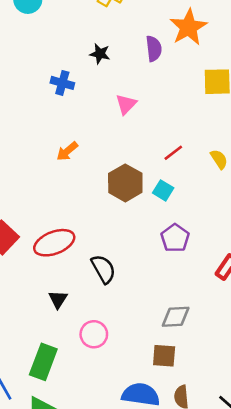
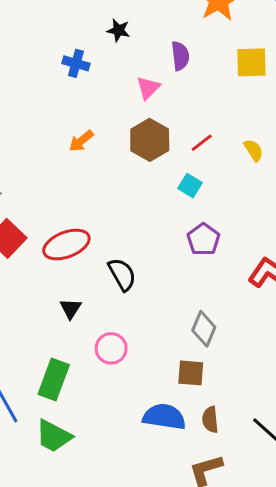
purple semicircle: (154, 49) -> (180, 56), moved
brown hexagon: (125, 183) -> (150, 140), moved
gray diamond: (176, 317) -> (204, 329), turned -64

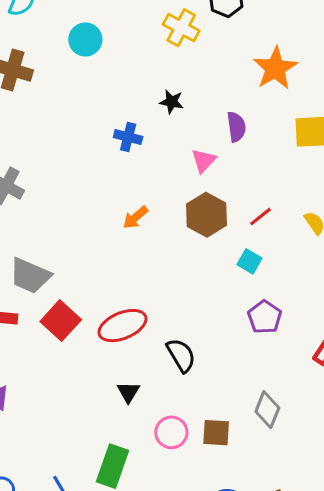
brown square: (191, 373) -> (216, 433), moved

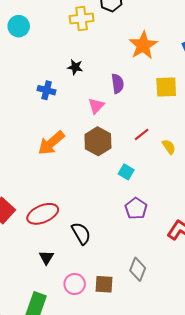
yellow cross: (181, 28) -> (82, 18), turned -35
orange arrow: (135, 217) -> (51, 143), size x1.6
red line: (261, 217) -> (142, 134), moved

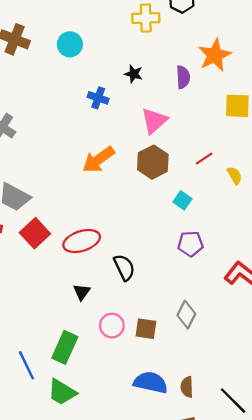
cyan circle: (19, 26) -> (70, 44), moved
purple semicircle: (118, 84) -> (183, 77), moved
pink triangle: (96, 106) -> (154, 121), size x1.4
purple pentagon: (136, 208) -> (190, 244), turned 30

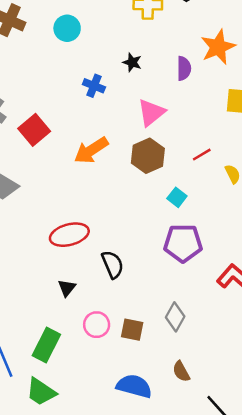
red square: (35, 233) -> (34, 130), moved
purple pentagon: (190, 244) -> (183, 243), size x1.4
brown semicircle: (187, 387) -> (181, 371), moved, turned -30

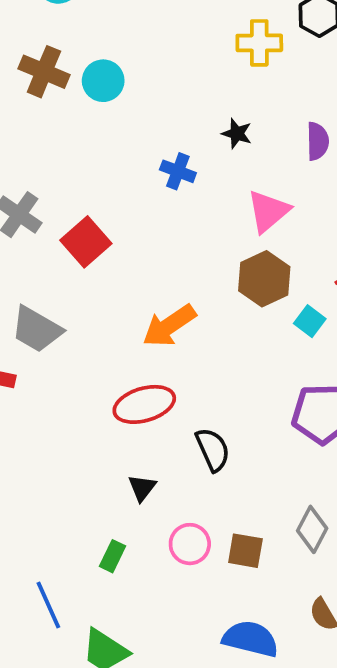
cyan circle: (67, 28) -> (103, 81), moved
orange arrow: (91, 150) -> (169, 326), moved
cyan square: (177, 197) -> (310, 321), moved
green rectangle: (46, 345) -> (113, 556), moved, size x0.6

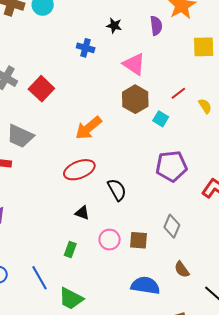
pink triangle: (268, 211) -> (134, 64), turned -40
black triangle: (142, 488) -> (82, 213), turned -42

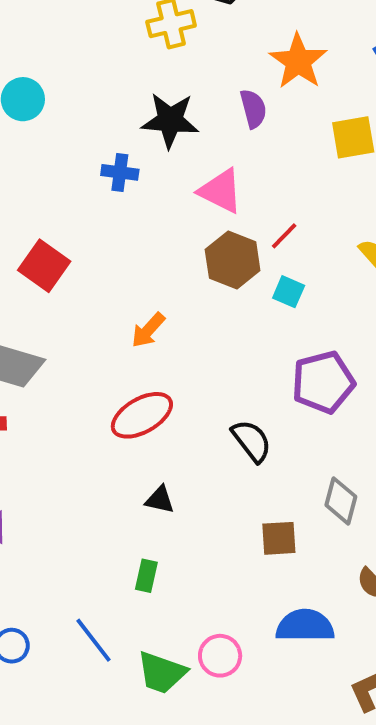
black star: (114, 26) -> (170, 120), size x1.8
red line: (178, 93) -> (284, 236), moved
orange arrow: (88, 128) -> (148, 330), size x0.7
black semicircle: (117, 190) -> (252, 441), moved
pink circle: (110, 240) -> (220, 656), moved

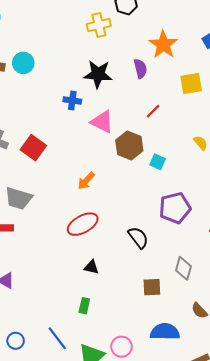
pink triangle: (221, 191) -> (102, 122), moved
red line: (284, 236) -> (153, 111), moved

